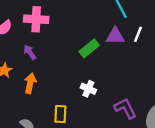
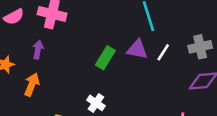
green rectangle: (89, 48) -> (105, 58), turned -30
purple arrow: (30, 52) -> (38, 50), turned 35

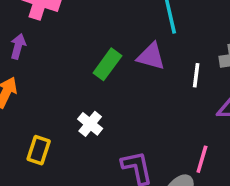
white line: (163, 52) -> (196, 75), moved, turned -30

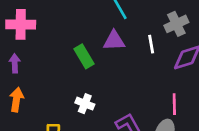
green rectangle: (107, 64) -> (84, 56), turned -50

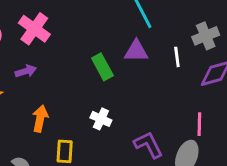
pink cross: (21, 24) -> (34, 29), turned 32
purple arrow: (15, 63) -> (26, 71), turned 72
orange arrow: (16, 100) -> (40, 118), moved

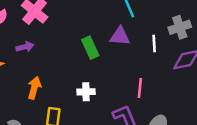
white cross: (101, 119) -> (86, 92), turned -30
pink line: (199, 124) -> (140, 88), moved

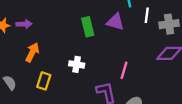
white line: (154, 43) -> (147, 15), moved
purple arrow: (25, 47) -> (24, 24), moved

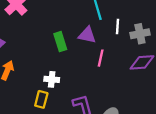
pink line: (124, 70) -> (101, 58), moved
yellow rectangle: (44, 81) -> (41, 99), moved

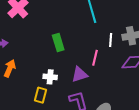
white line: (117, 26) -> (111, 40), moved
purple triangle: (87, 35) -> (79, 74), moved, turned -30

